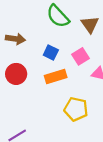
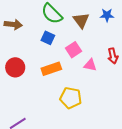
brown arrow: (15, 39) -> (13, 24), moved
blue square: (51, 53) -> (48, 38), moved

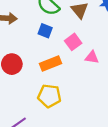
yellow pentagon: (71, 98) -> (49, 96), moved

